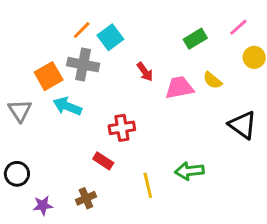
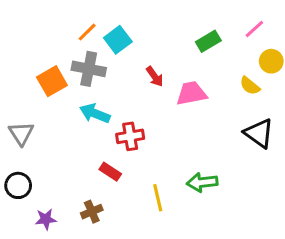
yellow semicircle: (212, 80) -> (250, 86), moved
cyan arrow: (67, 106) -> (95, 113), moved
gray triangle: (20, 111) -> (21, 133), moved

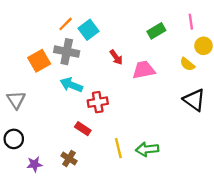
pink line: (254, 29) -> (191, 22), turned -56
green arrow: (202, 182) -> (147, 149), moved
brown cross: (92, 212) -> (69, 158), turned -35

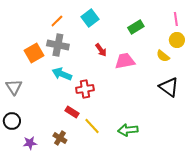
pink line: (191, 22) -> (176, 19), moved
cyan square: (89, 30) -> (90, 18), moved
yellow line: (118, 148) -> (92, 126), moved, turned -30

